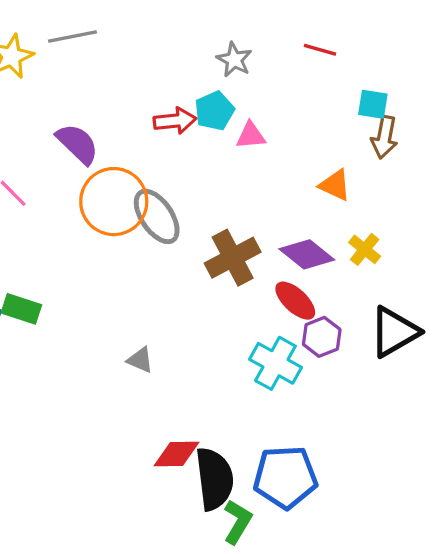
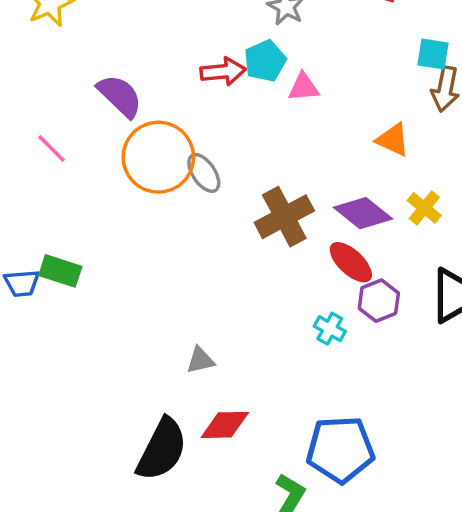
gray ellipse: (157, 216) -> (204, 173), size x0.7
gray triangle: (140, 360) -> (200, 360), moved, turned -36
cyan cross: (275, 363) -> (330, 329), size x0.6
black semicircle: (214, 479) -> (162, 449), moved, turned 34

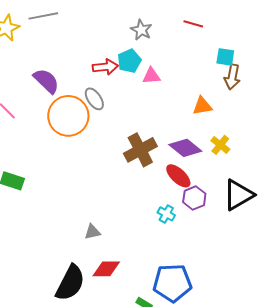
orange triangle: (393, 140) -> (202, 106), turned -35
gray ellipse: (204, 173) -> (94, 99), moved

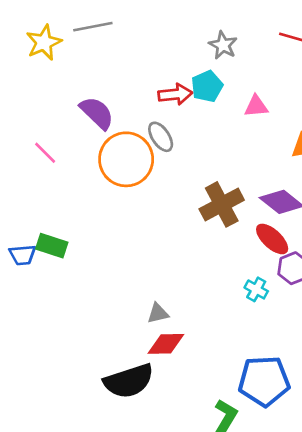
pink triangle: (151, 76) -> (256, 106), moved
red diamond: (106, 269) -> (166, 344), moved
black semicircle: (70, 283) -> (129, 381), turned 45

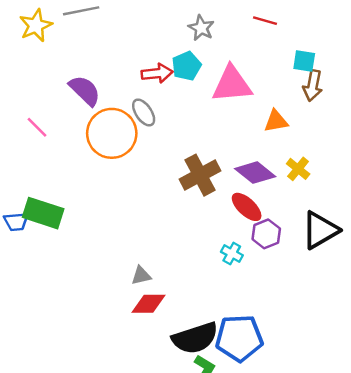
pink triangle: (256, 106) -> (232, 84), size x1.8
green rectangle: (52, 246) -> (43, 213), size x1.4
black semicircle: (129, 381) -> (195, 338), moved

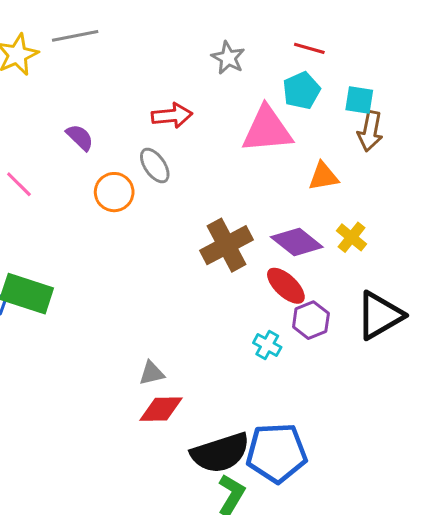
cyan pentagon: (187, 66) -> (302, 91), moved
purple semicircle: (85, 90) -> (80, 137), size x0.7
orange circle: (112, 133) -> (114, 192), size x0.6

